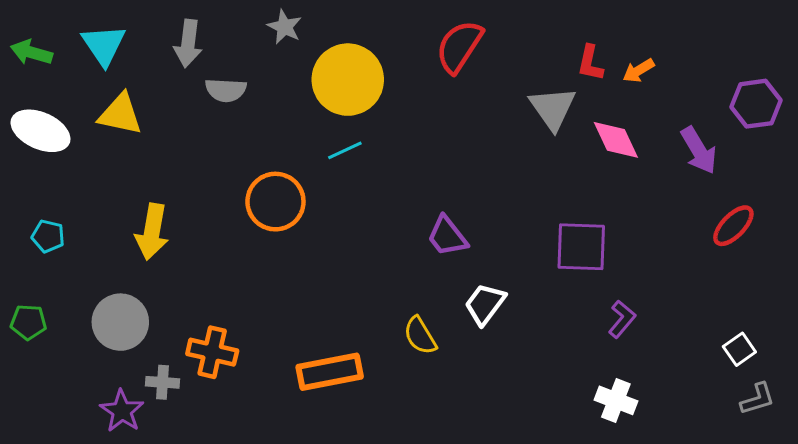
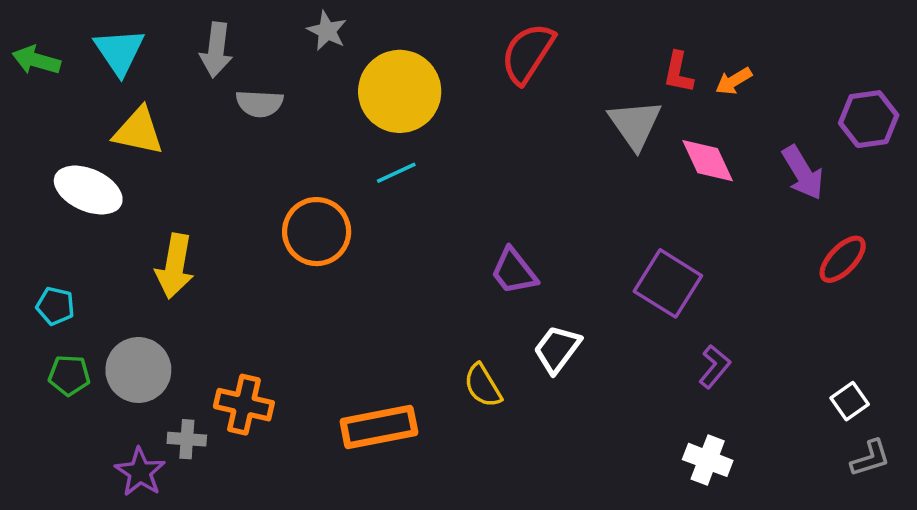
white ellipse: (41, 131) -> (88, 190), moved
cyan pentagon: (48, 236) -> (55, 306), moved
purple square: (581, 247) -> (668, 283), turned 30
green pentagon: (28, 322) -> (69, 375), moved

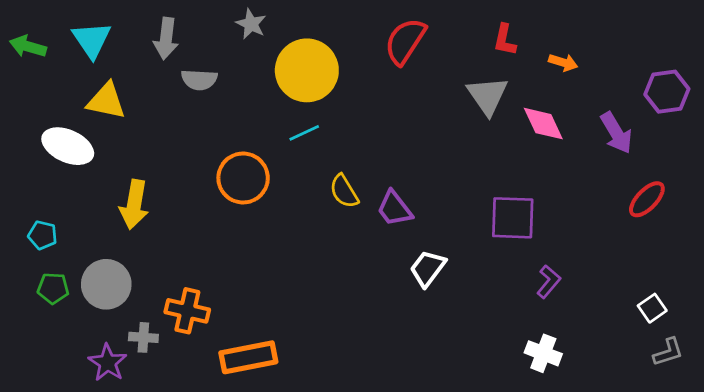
red L-shape: (678, 72) -> (505, 40), moved
orange arrow: (734, 81) -> (563, 62), turned -132
purple square: (668, 283) -> (513, 218), turned -30
yellow semicircle: (483, 386) -> (344, 191), moved
orange rectangle: (379, 427) -> (248, 357), moved

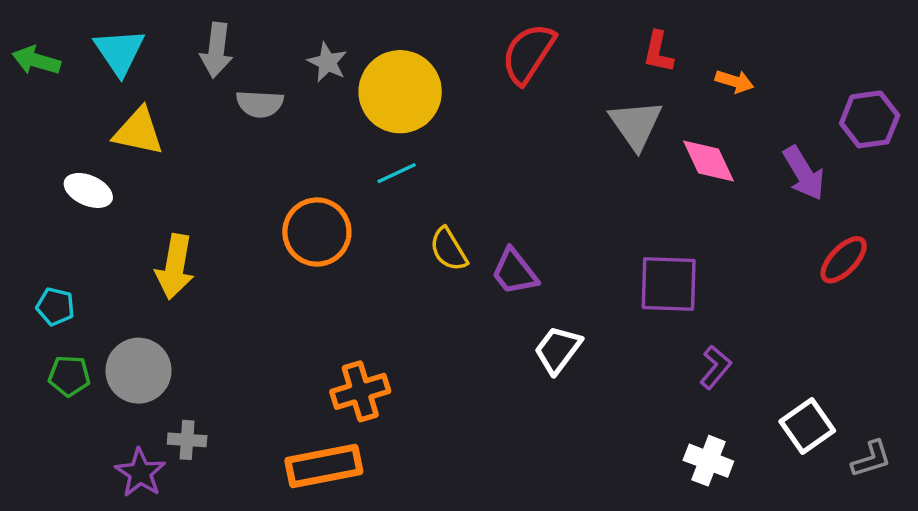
gray star: (251, 24) -> (327, 62), moved
white ellipse: (68, 146) -> (88, 190), size x0.7
white square: (652, 308) -> (807, 426), moved, size x1.4
orange cross: (187, 311) -> (360, 391), moved, turned -30

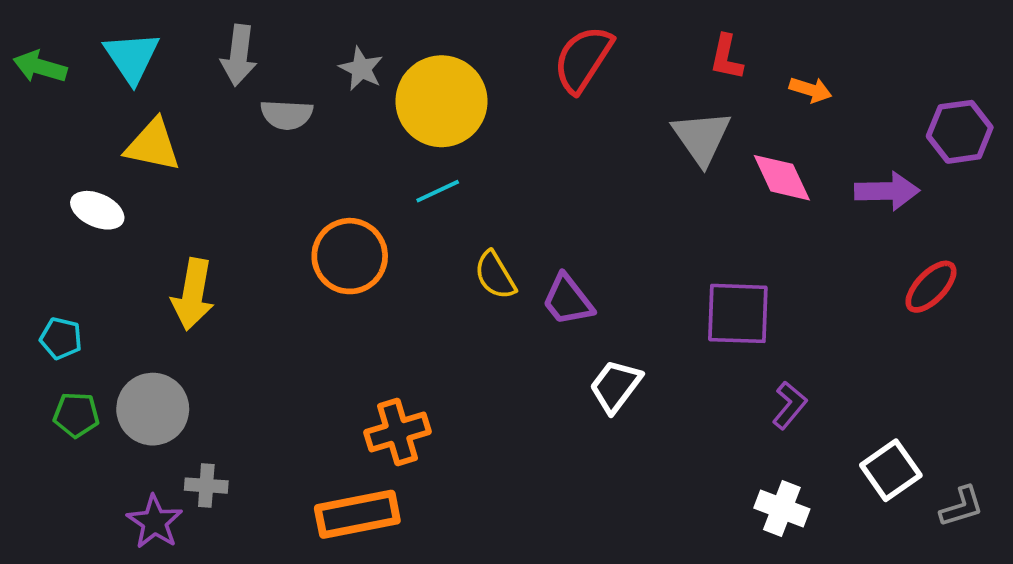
purple arrow: (804, 173) -> (887, 191), turned -60

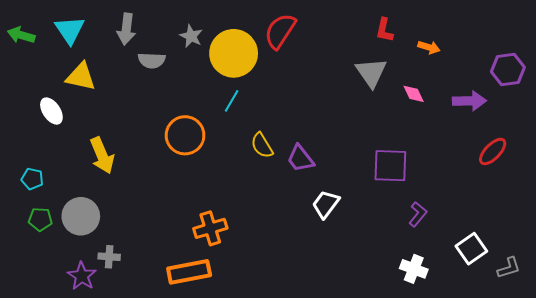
red semicircle: (583, 59) -> (280, 31), moved
pink diamond: (782, 178) -> (414, 94), size x0.7
cyan line: (438, 191) -> (232, 101), turned -35
white ellipse: (97, 210) -> (51, 111), turned 32
yellow arrow: (193, 294) -> (102, 156), turned -33

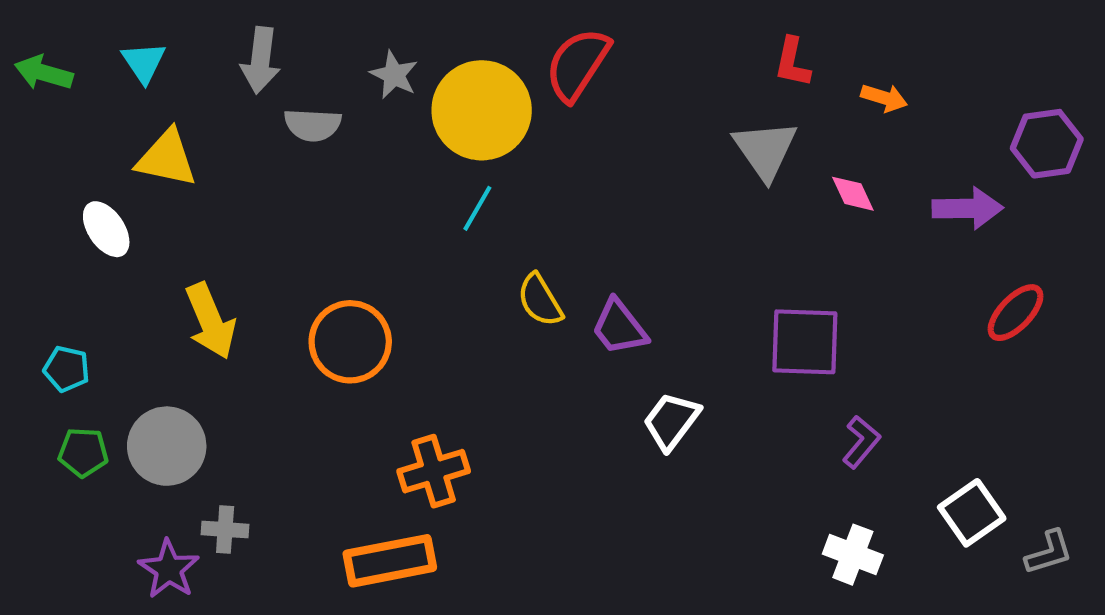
cyan triangle: (70, 30) -> (144, 62), size x0.7
orange circle: (185, 135) -> (350, 342), moved

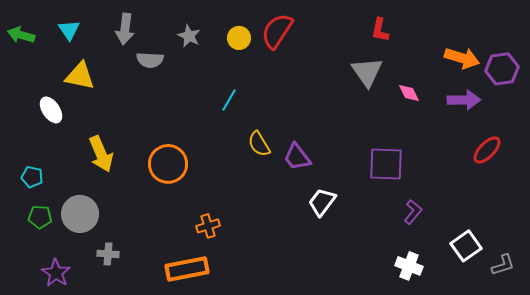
orange arrow: (884, 98) -> (462, 58), moved, size x1.6
yellow circle: (482, 110) -> (239, 38), moved, size x0.5
orange cross: (434, 471) -> (208, 226), size x0.7
purple star: (169, 569) -> (56, 273), moved

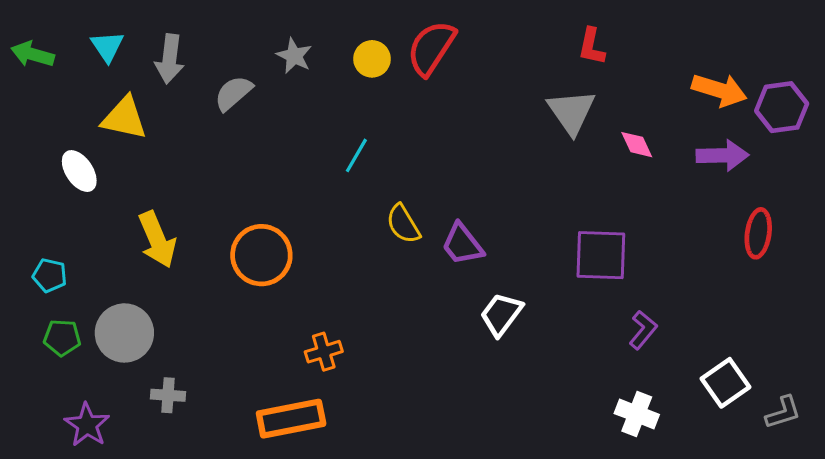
gray arrow: (125, 29) -> (170, 59), moved
gray semicircle: (150, 60) -> (233, 93), turned 136
red ellipse: (487, 150) -> (758, 233), turned -36

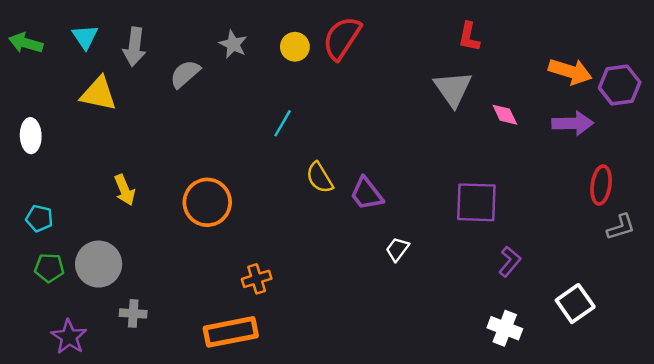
white ellipse: (79, 171) -> (31, 136), moved, turned 32
yellow arrow: (157, 240) -> (125, 190), size x0.7
white trapezoid: (501, 314) -> (397, 249), size x0.7
gray L-shape: (783, 412) -> (621, 227), moved

